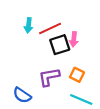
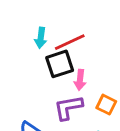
pink arrow: (74, 39) -> (80, 80), moved
black square: (60, 45) -> (60, 64), moved

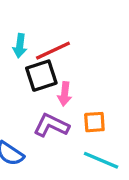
orange square: (106, 105) -> (94, 122), turned -30
purple L-shape: (68, 108) -> (51, 125), turned 36

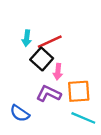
black square: (41, 76) -> (42, 59), turned -30
orange square: (94, 122) -> (79, 91), size x1.5

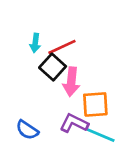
pink arrow: (58, 72) -> (71, 82), size x1.5
purple L-shape: (49, 94) -> (74, 123), moved

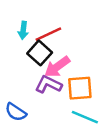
pink arrow: (71, 82) -> (57, 67), turned 48
purple L-shape: (74, 123) -> (48, 84), moved

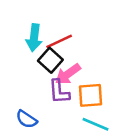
cyan arrow: (23, 30) -> (34, 38), size x1.5
purple L-shape: (48, 84) -> (59, 92), turned -120

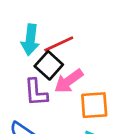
purple L-shape: (59, 92) -> (36, 92), moved

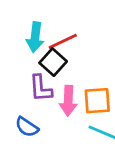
pink arrow: (69, 81) -> (68, 101), moved, turned -52

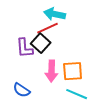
cyan arrow: (35, 37) -> (55, 14), moved, turned 95
purple L-shape: (41, 88) -> (25, 48), moved

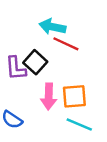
red line: (48, 28) -> (66, 44), moved, turned 50

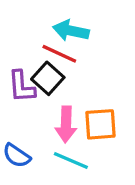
red line: (66, 44) -> (59, 54), moved
cyan line: (79, 125) -> (71, 161), moved

